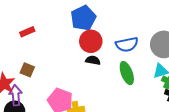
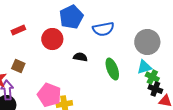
red circle: (91, 41) -> (52, 39), moved
blue semicircle: (127, 44) -> (103, 29), moved

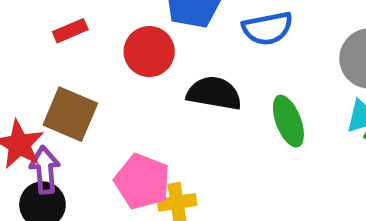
black semicircle: (80, 57) -> (214, 93), size x1.6
brown square: (18, 66) -> (70, 114), size x1.6

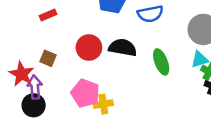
red circle: (149, 52) -> (89, 47), moved
brown square: (70, 114) -> (48, 58), size x0.6

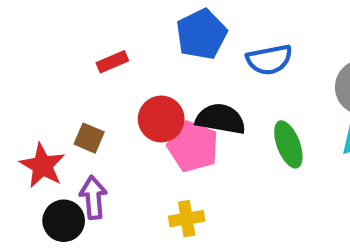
red rectangle: (48, 15) -> (112, 62), moved
purple arrow: (35, 87) -> (93, 197), moved
pink pentagon: (85, 93) -> (193, 147), moved

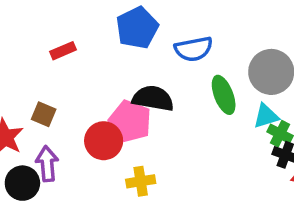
red circle: (161, 119) -> (104, 141), moved
green ellipse: (288, 144) -> (224, 95), moved
yellow cross: (187, 219) -> (141, 181), moved

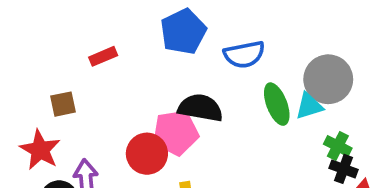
brown square: (44, 114) -> (63, 104), moved, turned -35
cyan triangle: (266, 116) -> (309, 106), moved
pink pentagon: (130, 121) -> (176, 133), turned -30

